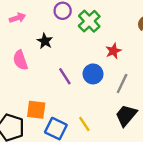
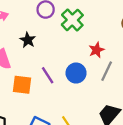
gray line: (122, 83) -> (107, 71), moved
orange square: (36, 110) -> (22, 85), moved

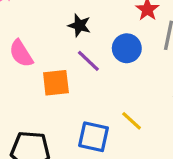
black star: (28, 40) -> (79, 25), moved

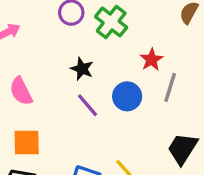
orange square: (56, 83) -> (27, 143), moved

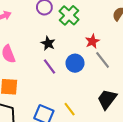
gray line: (170, 87) -> (103, 60), turned -60

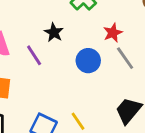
purple line: (50, 67) -> (34, 55), moved

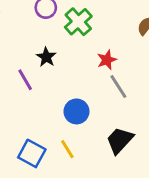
blue circle: (88, 61) -> (76, 111), moved

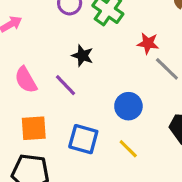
red star: (107, 60) -> (148, 43), turned -30
blue square: (32, 153) -> (83, 139), moved

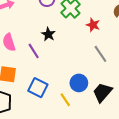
red star: (148, 43) -> (93, 25), moved
blue circle: (128, 106) -> (79, 83), moved

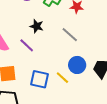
gray line: (100, 54) -> (70, 35), moved
yellow line: (65, 100) -> (62, 78), moved

